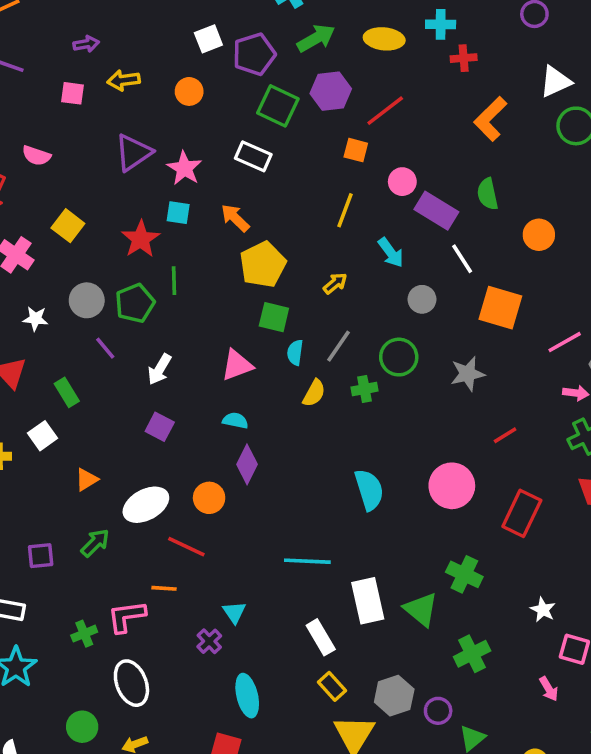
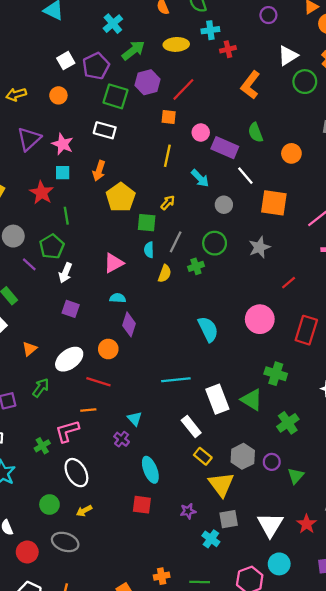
orange arrow: (235, 218) -> (99, 171), turned -108
green pentagon: (135, 303) -> (52, 247), moved
green square: (274, 317) -> (147, 223), moved

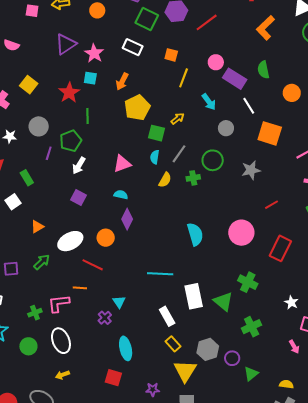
orange square: (169, 117) -> (171, 55), moved
purple line: (29, 264) -> (49, 153), turned 56
green circle: (49, 505) -> (28, 346), moved

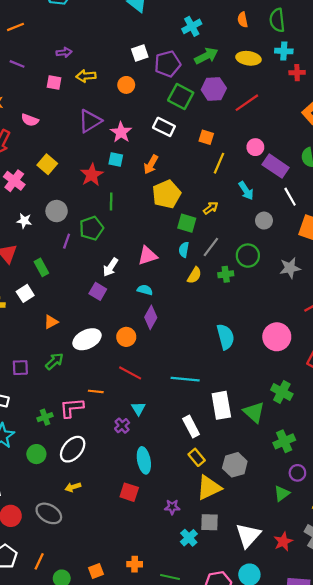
white arrow: (79, 165) -> (111, 267), moved
red line: (93, 265) -> (130, 373), moved
white ellipse: (61, 341) -> (73, 449), turned 60
purple circle: (232, 358) -> (297, 473), moved
yellow triangle: (185, 371) -> (209, 488), turned 30

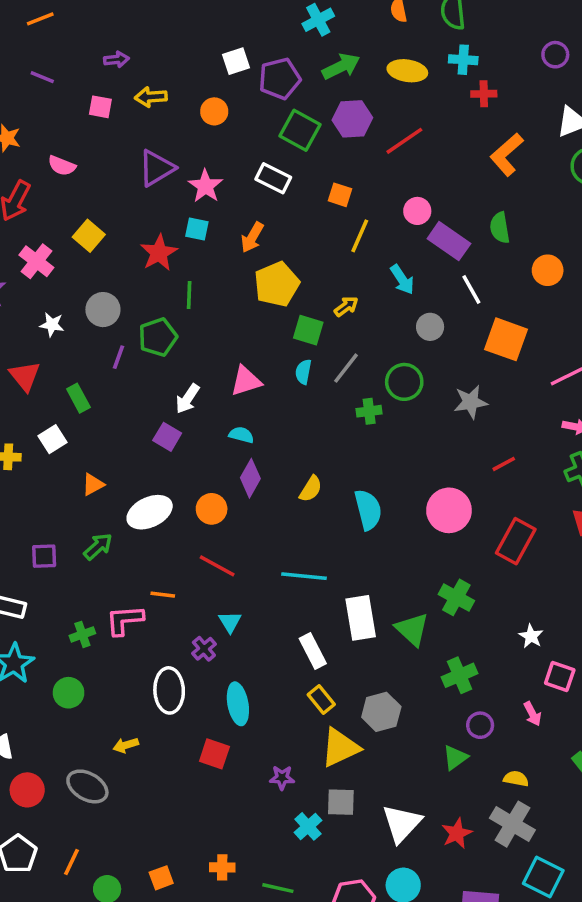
yellow semicircle: (194, 275) -> (311, 489), moved
white ellipse: (73, 449) -> (169, 690), moved, turned -44

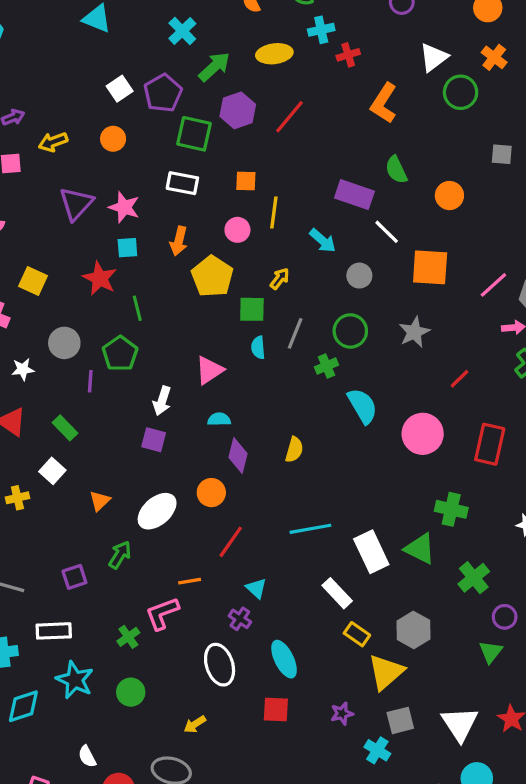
pink circle: (417, 211) -> (237, 230), moved
cyan semicircle: (368, 510) -> (362, 406), moved
red line: (217, 566) -> (231, 542), turned -68

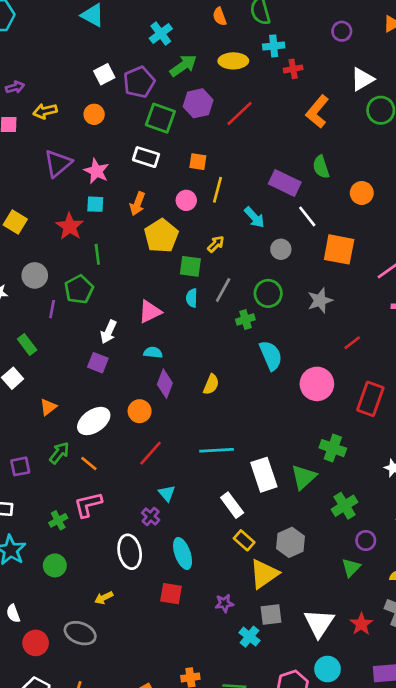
green triangle: (420, 549) -> (304, 477), turned 44
orange line: (190, 581) -> (89, 464), moved, turned 42

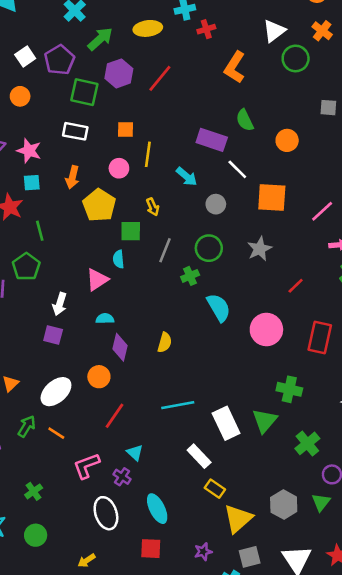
yellow arrow: (216, 244) -> (153, 207), turned 120
cyan semicircle: (192, 298) -> (118, 259), moved
pink L-shape: (88, 505) -> (86, 466), moved
gray hexagon: (290, 542) -> (284, 505), moved

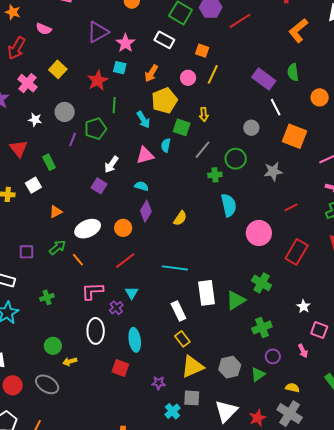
cyan arrow: (187, 177) -> (143, 120), moved
green circle: (36, 535) -> (53, 346), moved

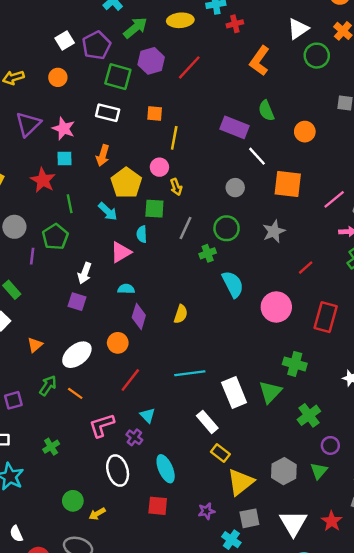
pink circle: (188, 78) -> (159, 167), moved

